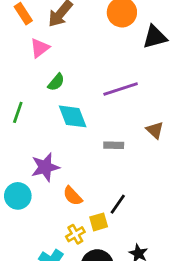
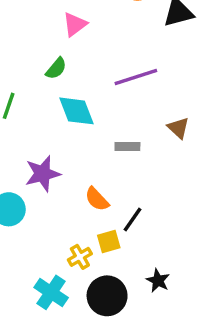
pink triangle: (40, 48) -> (75, 24), moved
orange semicircle: (73, 196) -> (97, 199), moved

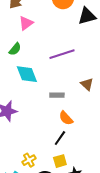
orange semicircle: (97, 199) -> (66, 118), moved
yellow square: (109, 242) -> (60, 161), moved

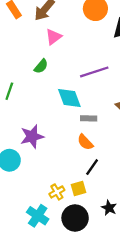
cyan diamond: (27, 74) -> (69, 98), moved
orange semicircle: (66, 118) -> (85, 142), moved
yellow square: (60, 161) -> (78, 189), moved

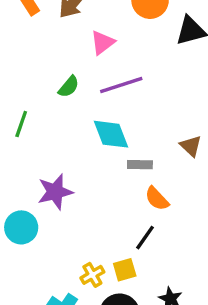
pink triangle: (54, 37) -> (103, 43), moved
purple line: (94, 72) -> (121, 85), moved
orange semicircle: (85, 142) -> (157, 199), moved

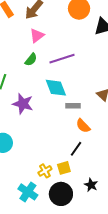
pink triangle: (103, 43) -> (37, 36), moved
purple star: (55, 192) -> (23, 104), moved, turned 30

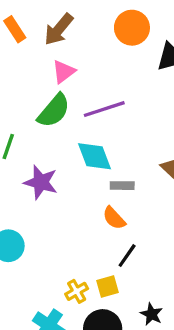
green semicircle: (31, 60) -> (54, 111), size x1.6
orange semicircle: (83, 126) -> (114, 218), moved

